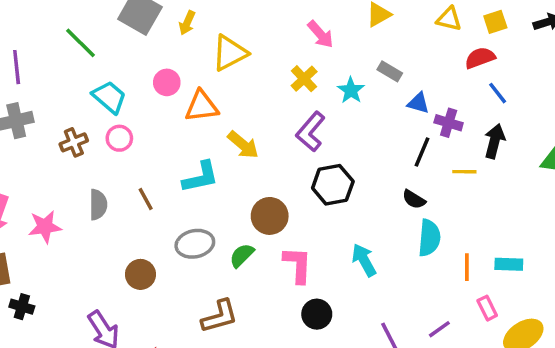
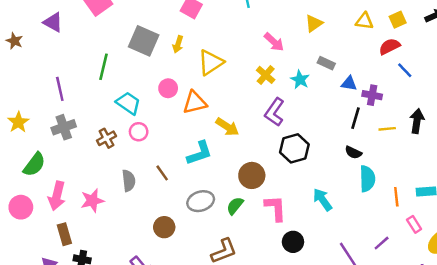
green line: (80, 43) -> (103, 67), turned 65
black arrow: (495, 141) -> (417, 121), moved

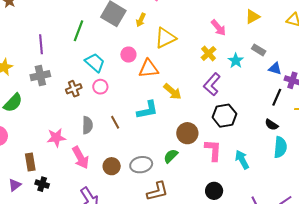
pink arrow: (57, 196) -> (81, 157), moved, turned -50
gray ellipse: (201, 201) -> (141, 165), moved
pink L-shape: (275, 208) -> (213, 150), moved

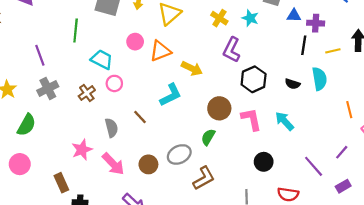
black semicircle: (272, 125) -> (293, 84), moved
cyan semicircle: (280, 147) -> (319, 79), moved

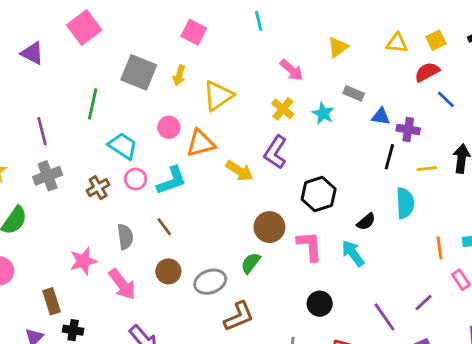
purple L-shape: (232, 50) -> (275, 152), moved
black semicircle: (293, 84) -> (366, 222), moved, turned -64
cyan L-shape: (171, 95) -> (172, 181), moved
brown circle: (148, 164) -> (168, 271), moved

